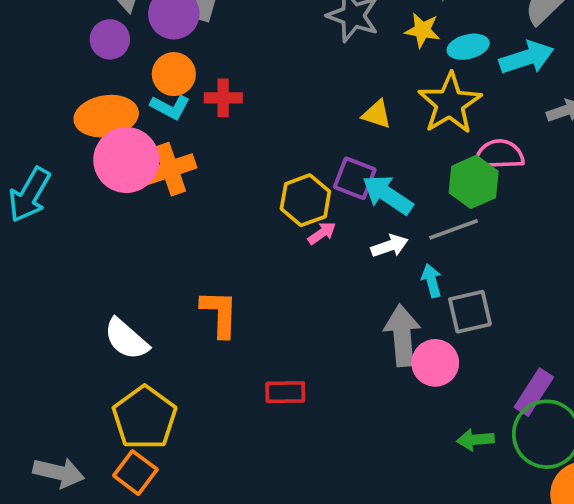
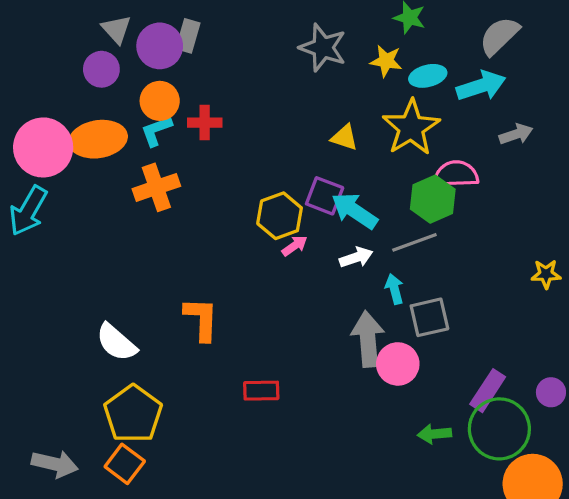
cyan L-shape: (170, 107) -> (156, 131), turned 132
pink circle: (126, 160) -> (43, 147), moved

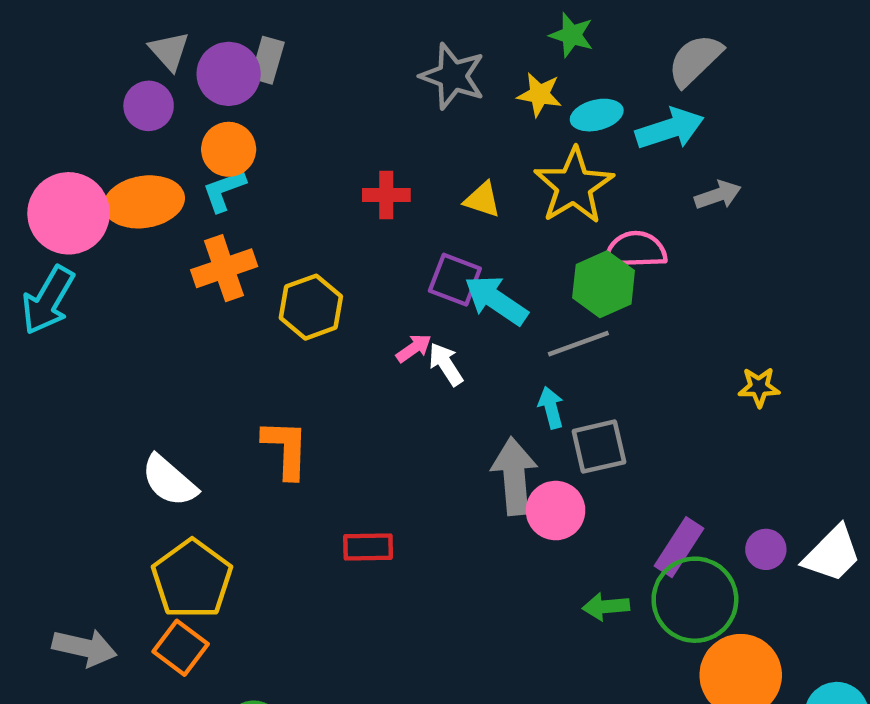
red cross: (205, 123) -> (386, 195), moved
yellow hexagon: (280, 216) -> (311, 307), moved
white arrow: (356, 257) -> (446, 364), moved, turned -104

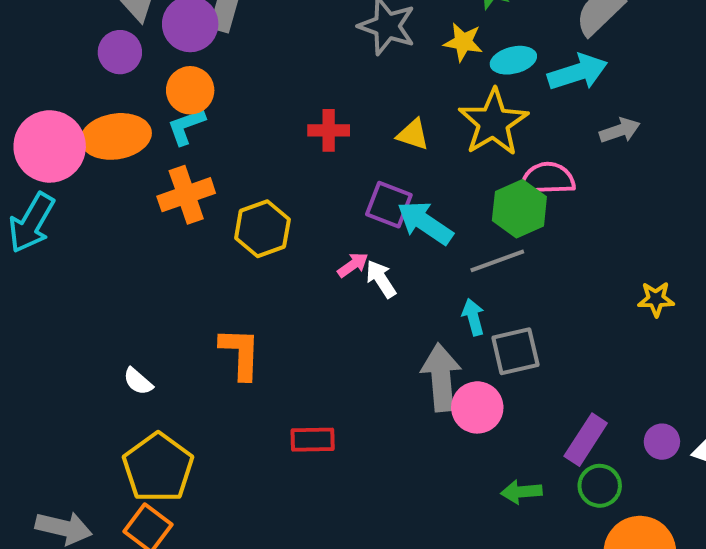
white semicircle: (169, 481) -> (138, 381), size x0.6
green circle: (695, 600) -> (600, 486), size x0.6

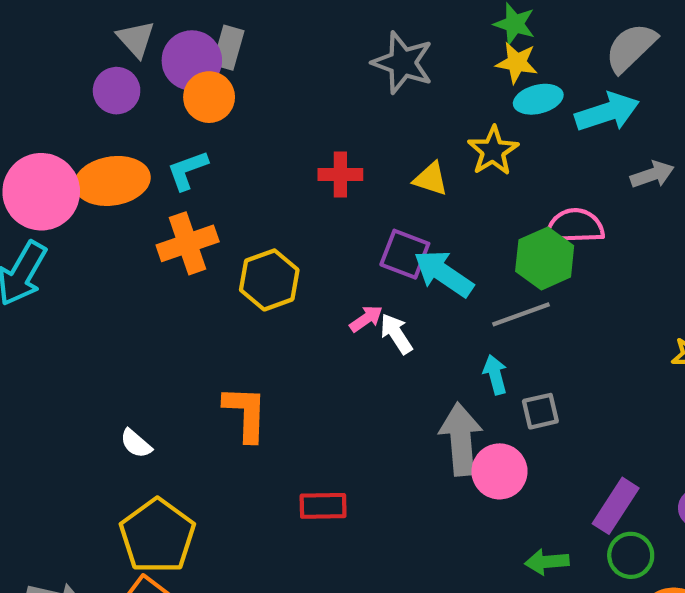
yellow star: (463, 42) -> (517, 63), moved
orange circle: (190, 90) -> (209, 97), moved
yellow star: (493, 122) -> (493, 151), moved, size x0.7
gray square: (515, 351) -> (540, 411), size x0.7

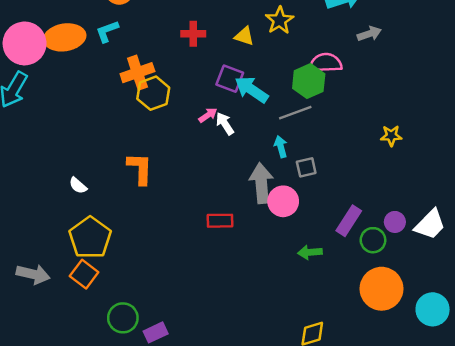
orange cross: (188, 243) -> (137, 73), moved
red rectangle: (323, 506) -> (220, 221), moved
green circle: (631, 555) -> (373, 240), moved

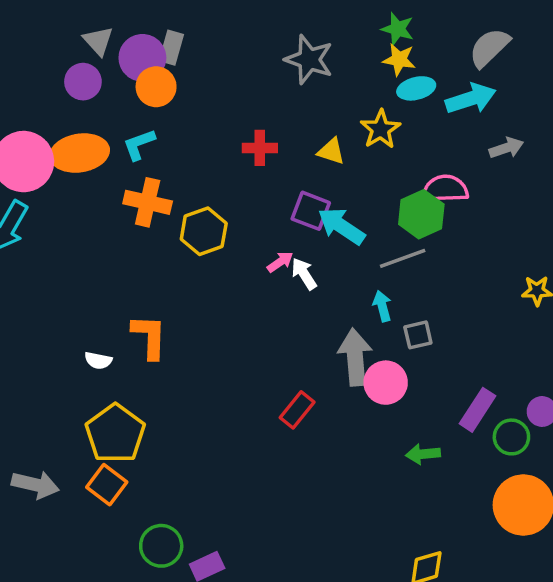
orange cross: (137, 73) -> (148, 202), moved, turned 32
orange L-shape: (140, 169) -> (149, 337), moved
white semicircle: (78, 186) -> (98, 360), turned -30
red rectangle: (220, 221) -> (297, 410), turned -50

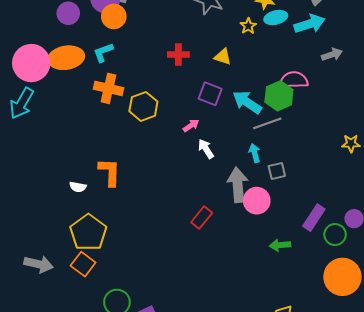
yellow star: (381, 129) -> (248, 26), moved, size x0.7
cyan arrow: (341, 226) -> (247, 102), moved
white arrow: (304, 274) -> (206, 149), moved

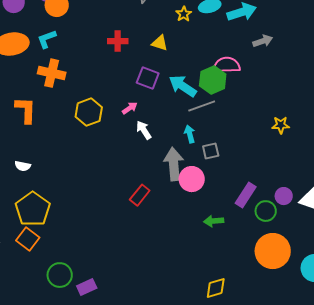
yellow hexagon: (143, 106) -> (89, 112), moved
orange L-shape: (110, 172) -> (26, 110), moved

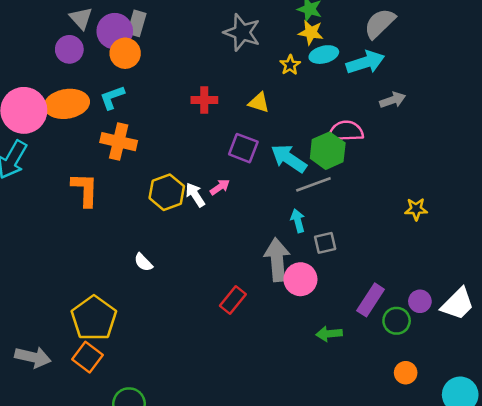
white arrow: (144, 130) -> (195, 195), moved
white semicircle: (23, 166) -> (143, 262), moved, turned 35
orange circle: (273, 251) -> (406, 373), size x0.5

